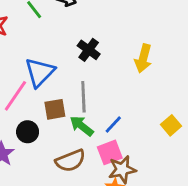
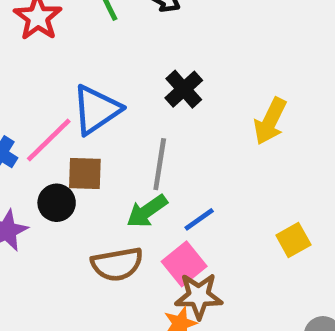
brown square: (55, 109) -> (85, 174), moved
green arrow: (82, 126) -> (147, 211), turned -85
pink square: (110, 152) -> (184, 264), turned -30

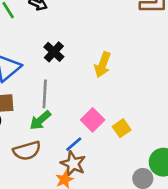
blue line: (199, 219) -> (74, 144), moved
pink square: (184, 264) -> (93, 120), moved
brown star: (199, 296) -> (73, 164), turned 30

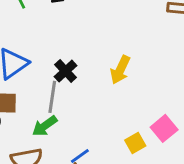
black cross: (54, 52) -> (66, 71), moved
pink square: (93, 120) -> (164, 128), moved

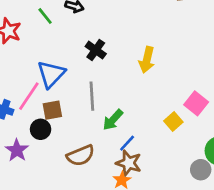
black cross: (66, 71) -> (96, 50), moved
green arrow: (45, 126) -> (113, 120), moved

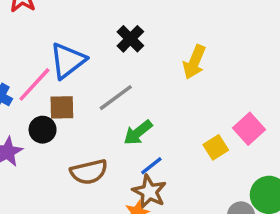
gray line: (92, 96) -> (116, 98), turned 48

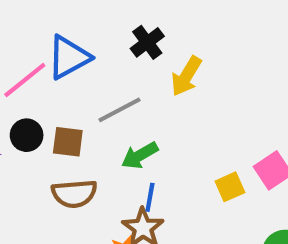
yellow arrow: (194, 62) -> (186, 76), moved
brown square: (62, 107) -> (68, 142), moved
blue line: (151, 166) -> (150, 197), turned -50

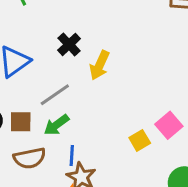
green arrow: (140, 155) -> (57, 125), moved
blue line: (150, 197) -> (72, 155), moved

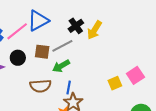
black cross: (69, 44) -> (76, 26), moved
brown square: (21, 122) -> (42, 52), moved

